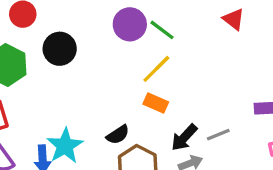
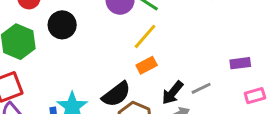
orange rectangle: (156, 103) -> (147, 65), turned -48
black semicircle: (118, 135) -> (116, 94), size x1.5

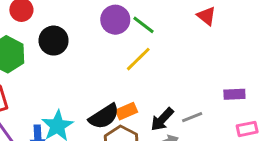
orange rectangle: (147, 65) -> (127, 111), moved

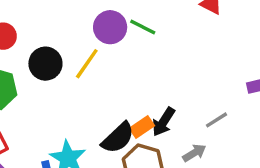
yellow line: (138, 59) -> (87, 64), moved
black arrow: (162, 119) -> (163, 122), moved

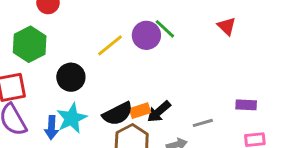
purple circle: (110, 27) -> (146, 35), moved
black circle: (45, 64) -> (71, 77), moved

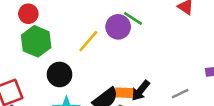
green hexagon: (30, 44) -> (36, 41), moved
orange rectangle: (140, 111) -> (124, 93), turned 30

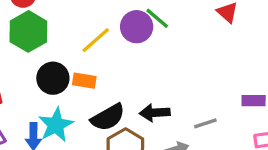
black arrow: (141, 91) -> (155, 113), turned 40
orange rectangle: (124, 93) -> (84, 81), moved

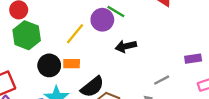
black arrow: (155, 113) -> (126, 46), moved

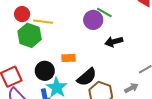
yellow line: (75, 34) -> (43, 22), moved, turned 60
black circle: (49, 65) -> (45, 71), moved

